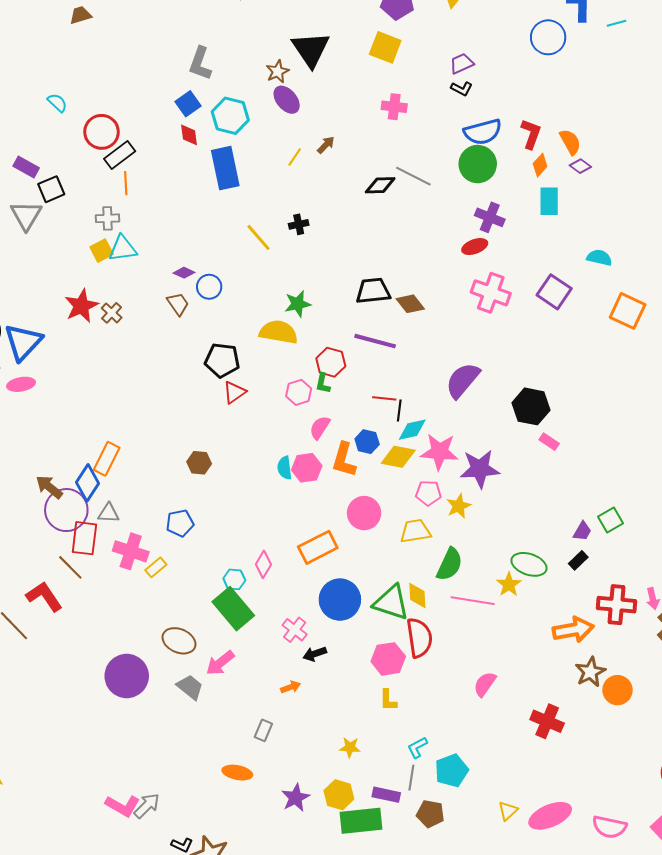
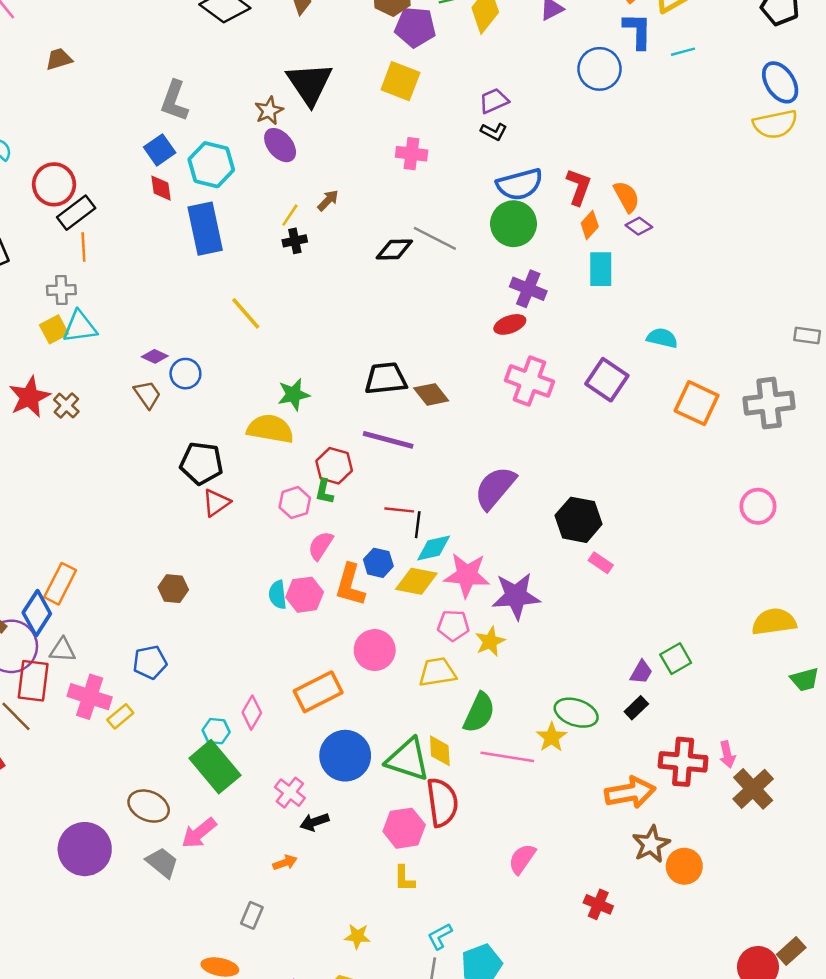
brown trapezoid: (80, 15) -> (59, 59), moved
black cross: (299, 224) -> (295, 241), moved
red cross: (547, 721) -> (598, 904), size x0.7

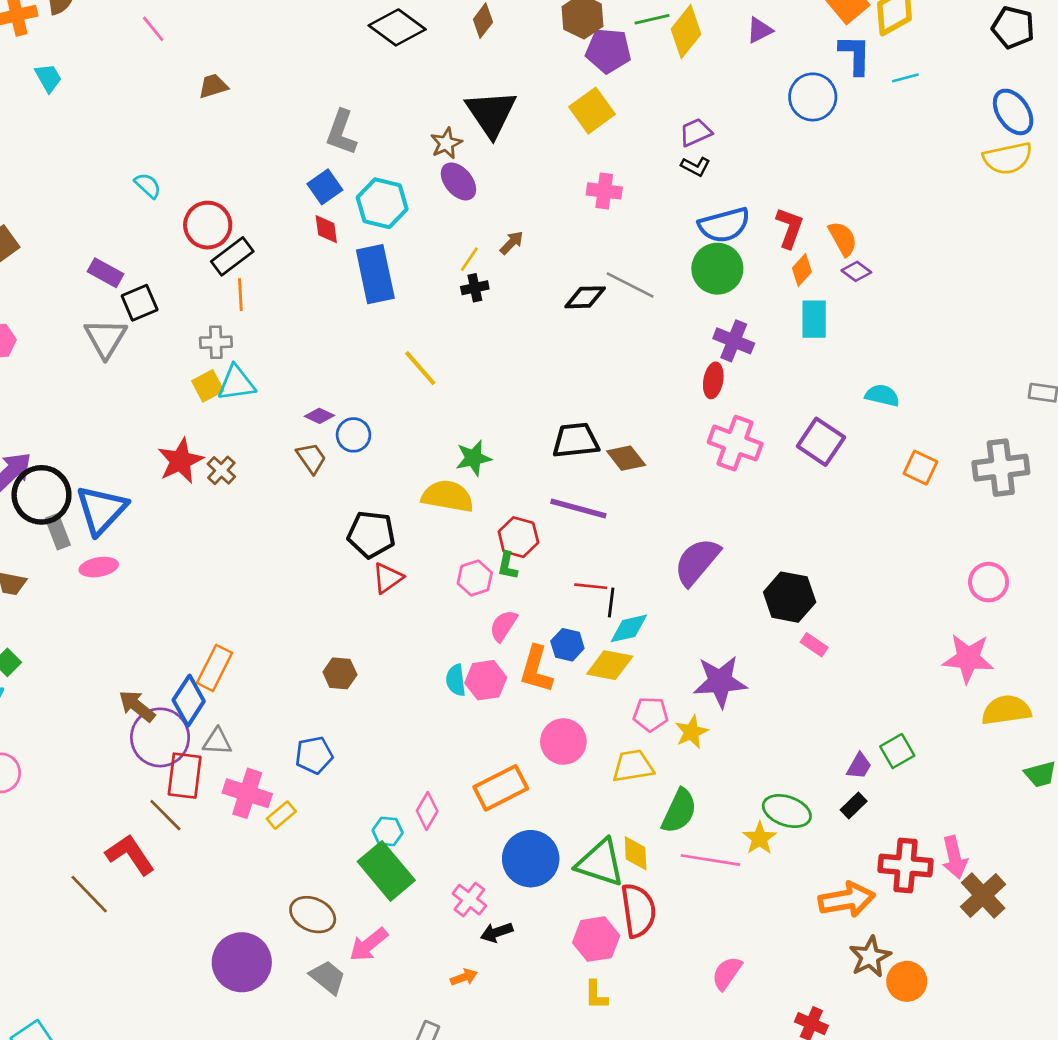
yellow square: (400, 81) -> (592, 111), turned 33
red ellipse: (510, 324) -> (713, 380), turned -60
orange square: (697, 403) -> (920, 468), size x0.7
pink star: (467, 575) -> (968, 658), moved
pink arrow: (727, 754) -> (954, 857), size x1.4

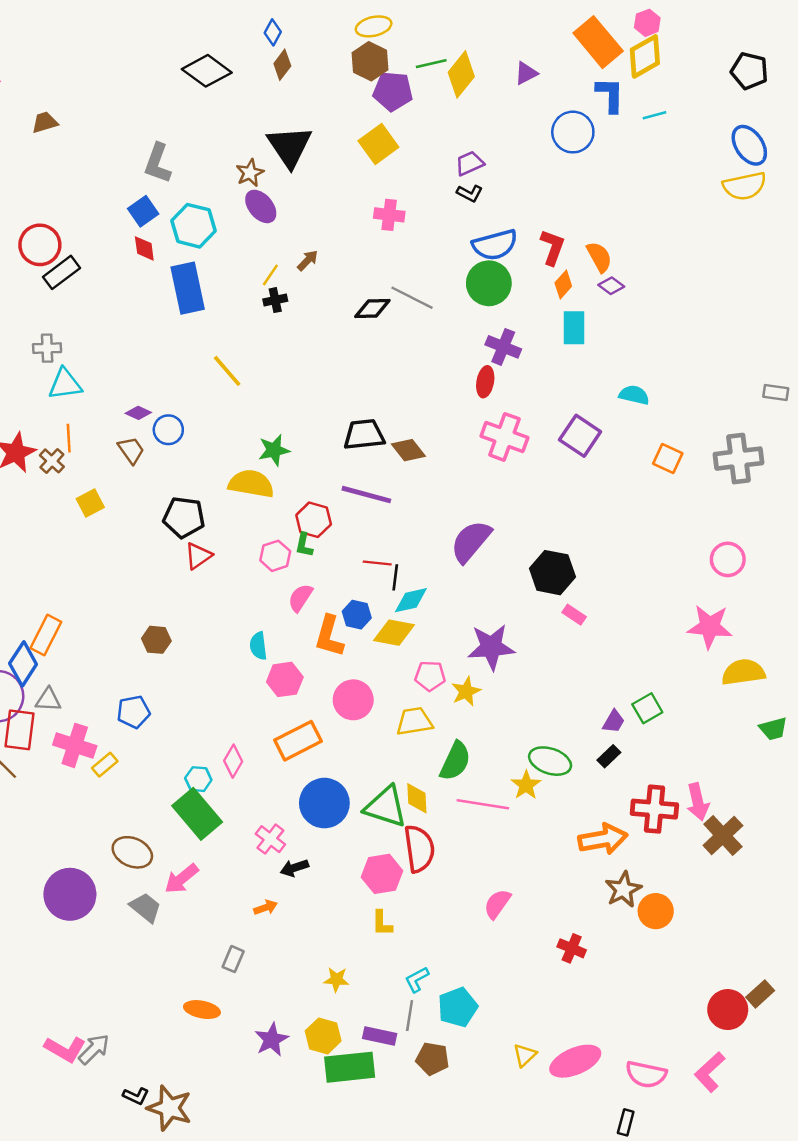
orange line: (240, 295) -> (69, 438), moved
yellow square: (208, 386) -> (90, 503), moved
pink hexagon: (486, 680) -> (285, 679), moved

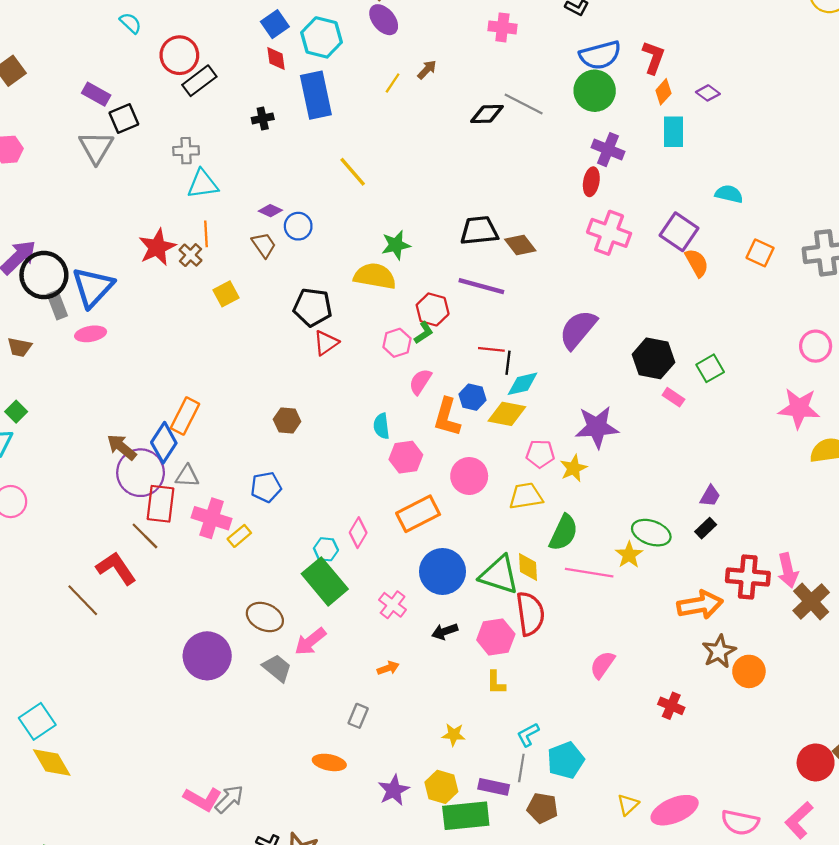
orange semicircle: (599, 257) -> (697, 263), moved
black cross: (275, 300) -> (263, 118), moved
green L-shape: (304, 545) -> (424, 333), turned -135
green square: (647, 708) -> (710, 368), moved
black arrow: (294, 868) -> (445, 631), moved

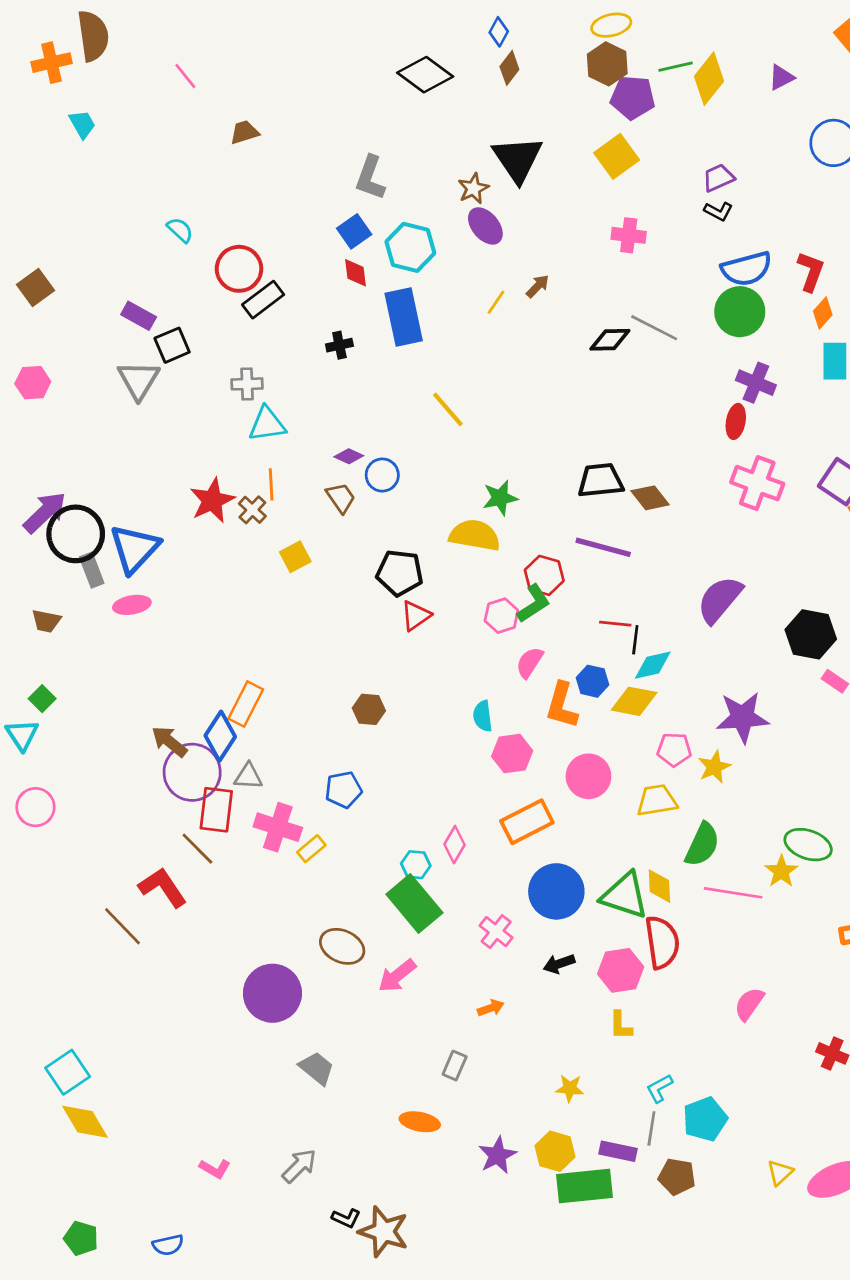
green L-shape: (424, 333) -> (534, 604), size x1.4
gray trapezoid: (277, 668) -> (317, 1068), moved
pink L-shape: (203, 799) -> (215, 1169), moved, size x0.7

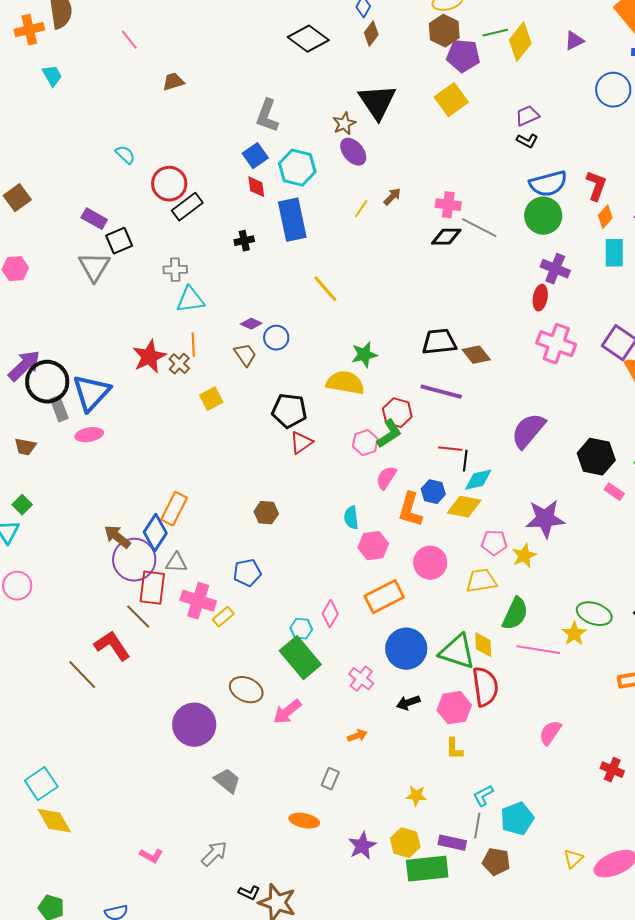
pink cross: (629, 235) -> (448, 205), moved

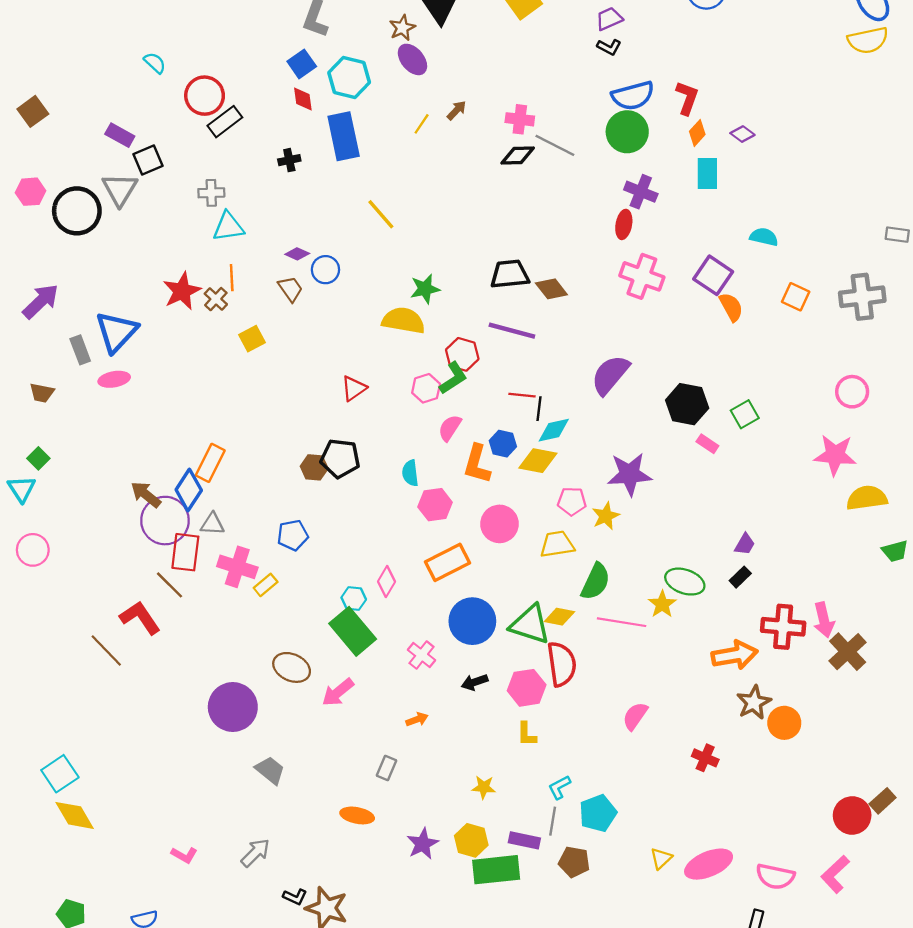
black circle: (47, 382) -> (77, 211), moved
black pentagon: (289, 411) -> (340, 458), moved
yellow diamond: (483, 645) -> (559, 617), turned -76

